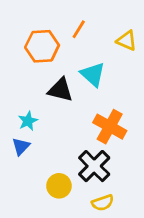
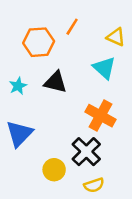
cyan triangle: (93, 74) -> (104, 68), moved
cyan star: (28, 121) -> (18, 86), moved
blue triangle: (21, 146) -> (19, 134), size x1.6

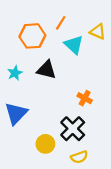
cyan triangle: (104, 68) -> (74, 45), moved
orange cross: (100, 116) -> (85, 98), size x0.6

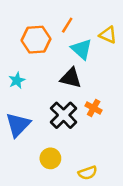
black triangle: (47, 70) -> (71, 78), moved
black cross: (73, 129) -> (64, 115), moved

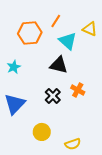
black cross: (64, 115) -> (53, 96), size x0.7

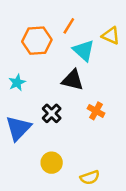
black cross: (53, 96) -> (52, 113), moved

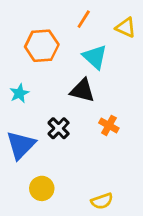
orange line: (69, 26) -> (84, 19), moved
yellow triangle: (111, 36) -> (126, 28), moved
yellow circle: (52, 163) -> (42, 188), moved

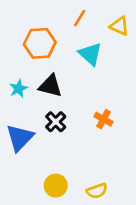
black triangle: (82, 90) -> (50, 86), moved
yellow circle: (42, 188) -> (56, 186), moved

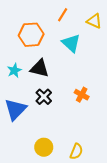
yellow semicircle: (97, 191) -> (76, 151), turned -49

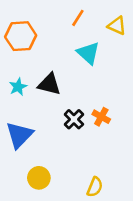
orange hexagon: (31, 35) -> (21, 36), moved
black cross: (44, 97) -> (74, 119), moved
yellow circle: (44, 147) -> (39, 178), moved

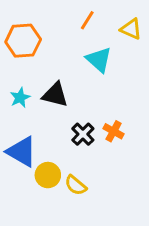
blue triangle: (19, 135) -> (22, 152), turned -44
yellow circle: (39, 178) -> (48, 175), moved
yellow semicircle: (95, 187) -> (76, 185), moved, turned 108

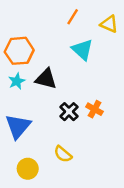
orange hexagon: (23, 41) -> (19, 51), moved
blue triangle: (22, 152) -> (18, 126), turned 40
yellow circle: (48, 175) -> (28, 169), moved

